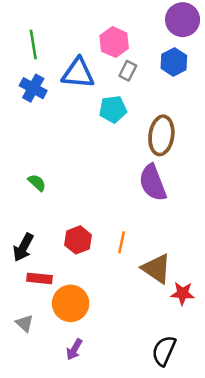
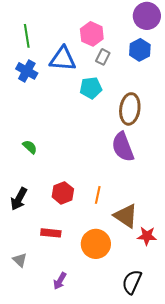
red rectangle: (39, 278) -> (51, 233), moved
orange circle: (71, 303) -> (96, 244), moved

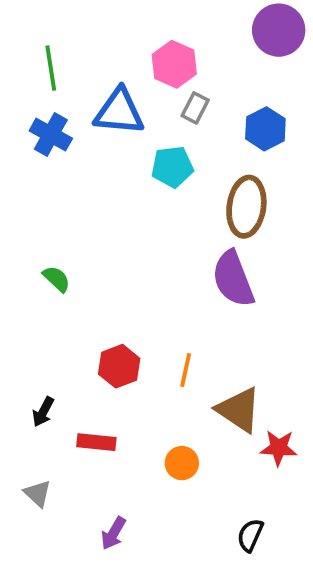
blue hexagon: (140, 50) -> (265, 129), moved
black arrow: (19, 199) -> (43, 412), moved, size x0.7
orange circle: (96, 244) -> (182, 463), size x0.6
black semicircle: (132, 282) -> (250, 535), size x0.7

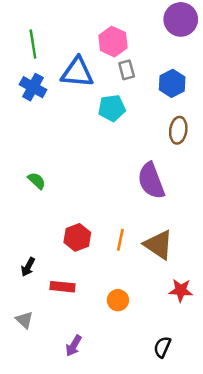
gray rectangle: (195, 108) -> (127, 70), turned -42
brown ellipse: (246, 207) -> (178, 130), moved, size x0.7
brown triangle: (239, 410) -> (159, 245), moved

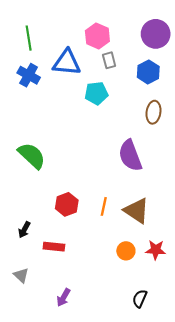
purple circle: (181, 19) -> (156, 34), moved
green semicircle: (37, 181) -> (32, 156), size x1.8
orange circle: (118, 300) -> (126, 251), moved

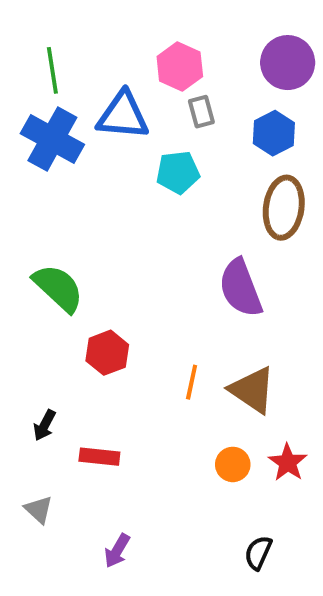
blue cross: (29, 75) -> (52, 139), size x1.4
brown ellipse: (153, 112) -> (284, 208), size x1.4
red hexagon: (67, 204) -> (107, 353), moved
red star: (156, 250) -> (288, 463), turned 30

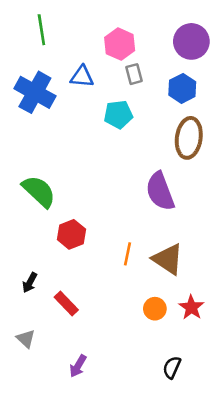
green line: (52, 70) -> (41, 30), moved
blue triangle: (123, 115) -> (82, 77), size x0.7
red rectangle: (99, 457) -> (66, 303), turned 40

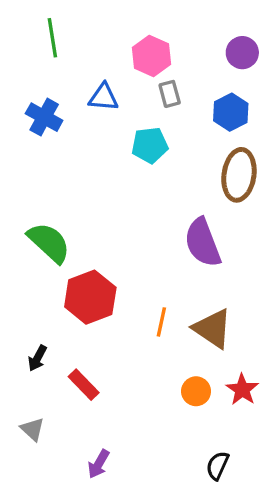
purple circle: (191, 41) -> (242, 53), size x0.7
blue cross: (35, 92) -> (44, 117), size x0.7
red hexagon: (71, 234) -> (90, 297), size x1.4

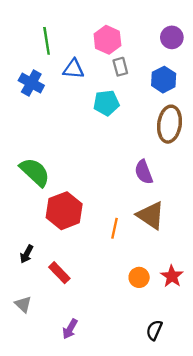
green line: (52, 38) -> (47, 41), moved
purple semicircle: (203, 243) -> (144, 172), size x0.7
brown triangle: (213, 328) -> (151, 215), moved

